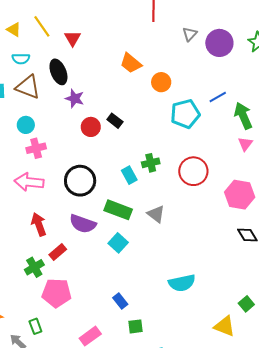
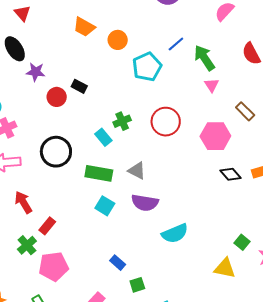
purple semicircle: (83, 224) -> (145, 203), moved

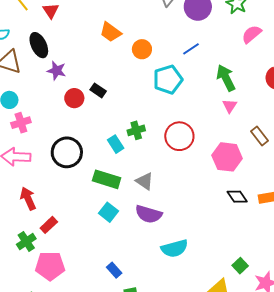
blue line: (176, 44) -> (191, 49), moved

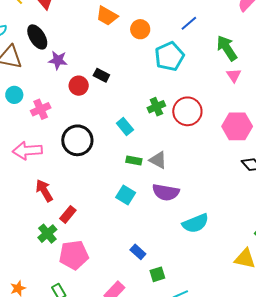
pink cross: (21, 123) -> (41, 109), moved
green cross: (136, 130) -> (156, 107), moved
green rectangle: (107, 179) -> (134, 160), moved, size x0.6

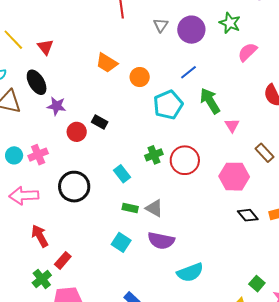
green arrow: (227, 48) -> (210, 101), moved
cyan circle: (14, 95) -> (14, 155), moved

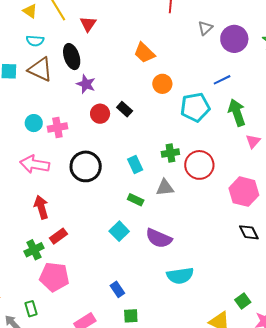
orange circle: (140, 77) -> (162, 84), moved
gray triangle: (154, 208) -> (165, 188), moved, turned -48

